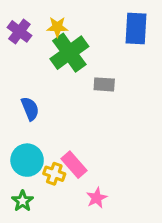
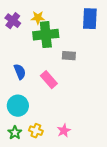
green cross: (69, 53) -> (46, 35), turned 30
pink rectangle: (74, 165) -> (49, 80), moved
yellow cross: (54, 174) -> (36, 131), moved

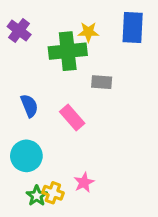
yellow star: (38, 18) -> (88, 32), moved
pink star: (64, 131) -> (84, 182), moved
green star: (15, 133) -> (37, 196), moved

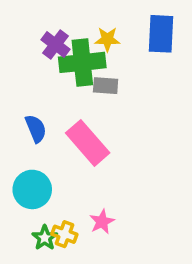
purple cross: (19, 30) -> (55, 45), moved
gray rectangle: (102, 82) -> (106, 86), moved
pink rectangle: (72, 118) -> (88, 143), size x1.4

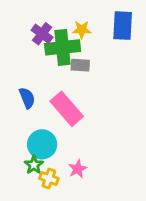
cyan circle: (32, 189) -> (42, 144), moved
green star: (45, 238) -> (34, 165), moved

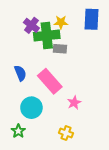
green star: (34, 165) -> (18, 131), moved
pink star: (78, 169) -> (74, 103), moved
yellow cross: (49, 178) -> (66, 133), moved

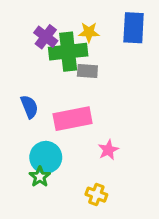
pink rectangle: (50, 81) -> (73, 119), turned -60
green star: (18, 131) -> (40, 177), moved

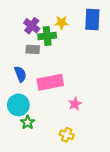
green cross: (68, 52) -> (47, 36), size x0.7
gray rectangle: (87, 71) -> (33, 49), moved
cyan circle: (46, 157) -> (18, 105), moved

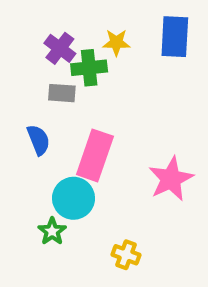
pink rectangle: (50, 82) -> (95, 155), turned -60
pink star: (75, 104) -> (171, 179), moved, size x1.6
cyan circle: (18, 105) -> (74, 198), moved

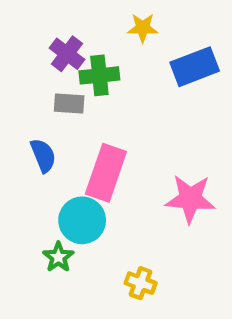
blue rectangle: (175, 37) -> (195, 67), moved, turned 66
yellow star: (116, 42) -> (143, 28), moved
pink star: (171, 179) -> (190, 199), turned 30

